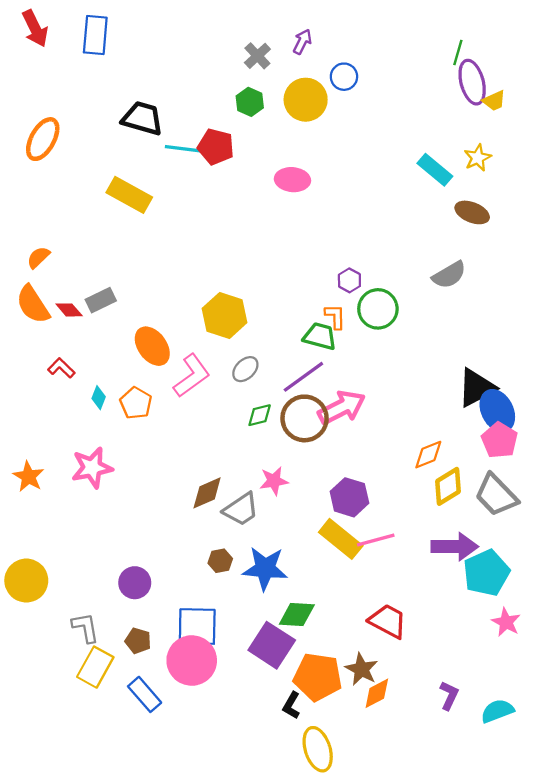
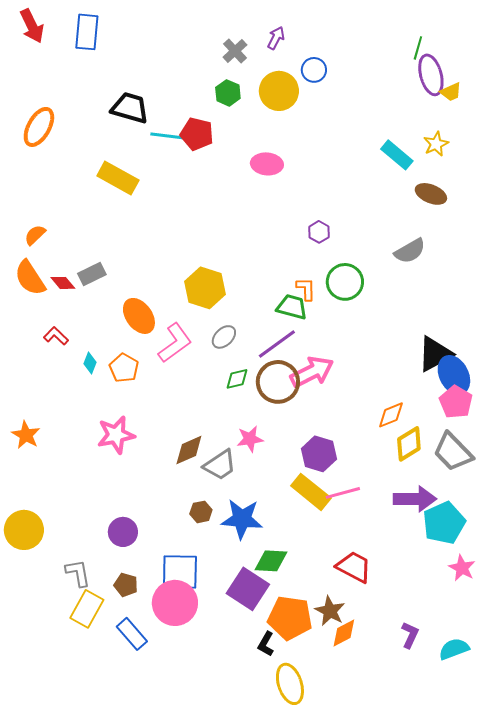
purple hexagon: (349, 280) -> (319, 232), moved
pink star: (92, 468) -> (116, 435), moved

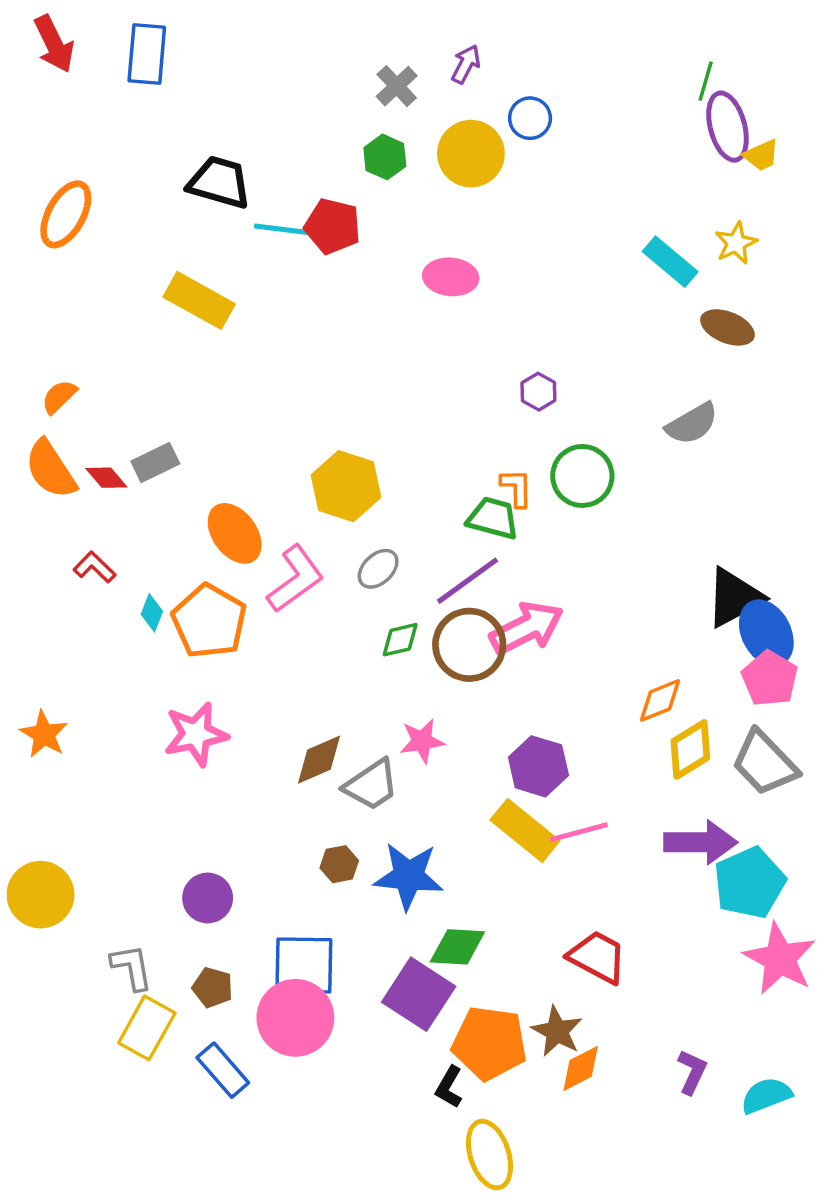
orange pentagon: (124, 368) -> (209, 621), size x1.5
pink star: (462, 568) -> (780, 959), size x1.6

